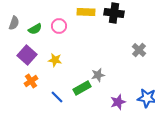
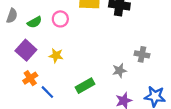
gray cross: (139, 50) -> (142, 54), moved, turned -32
gray star: (98, 75) -> (119, 71), moved
blue line: (57, 97) -> (47, 92), moved

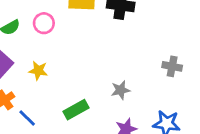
gray cross: (142, 54) -> (172, 66), moved

